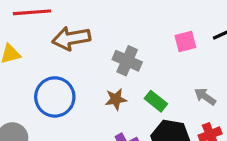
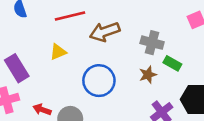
green rectangle: (156, 101) -> (172, 63), moved

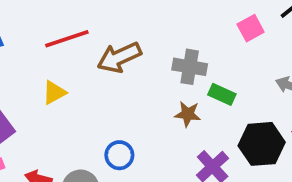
brown star: (148, 75) -> (188, 114), turned 30
blue circle: (99, 81) -> (119, 155), moved, size x0.6

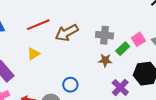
pink square: (251, 28) -> (138, 39), moved
green rectangle: (222, 94) -> (123, 49), turned -64

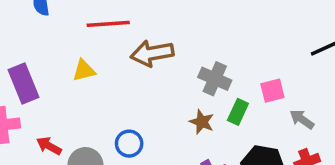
pink square: (138, 39) -> (272, 91), moved
green rectangle: (123, 49) -> (238, 112), turned -40

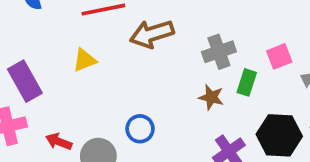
gray cross: (215, 79) -> (219, 52), turned -36

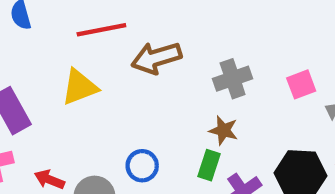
yellow triangle: (85, 60) -> (80, 87), size x1.4
green rectangle: (247, 82) -> (209, 165), moved

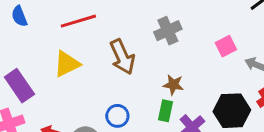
brown arrow: (156, 58) -> (122, 57), moved, turned -92
gray cross: (233, 79) -> (168, 31), moved

